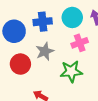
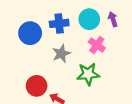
pink cross: (80, 43) -> (97, 45), turned -35
red circle: (20, 64) -> (37, 86), moved

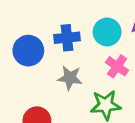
gray star: (61, 54) -> (70, 78), turned 30

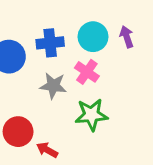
pink cross: (117, 66) -> (87, 72), moved

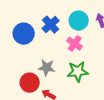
blue cross: (50, 43) -> (51, 25), turned -36
gray star: (53, 86) -> (47, 68), moved

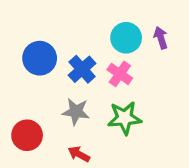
blue cross: (51, 25) -> (82, 69), moved
red circle: (30, 83) -> (27, 135), moved

